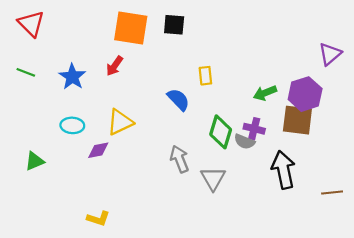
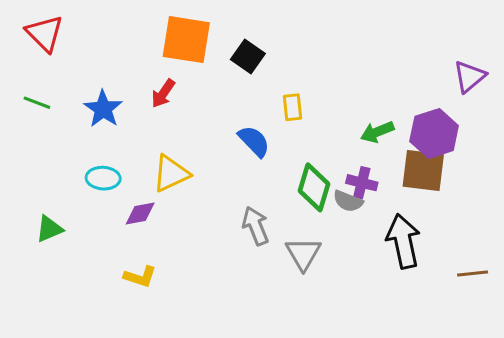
black square: (174, 25) -> (248, 57), moved, turned 30
yellow L-shape: (98, 219) -> (140, 277), moved

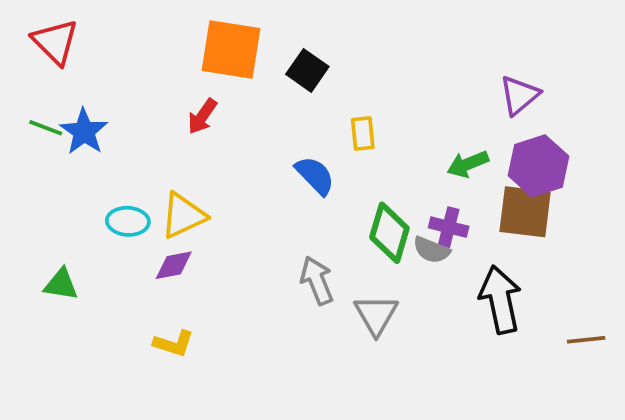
purple triangle: (470, 77) -> (519, 95), moved
blue star: (103, 109) -> (84, 132), moved
yellow triangle: (171, 174) -> (183, 216), moved
green triangle: (49, 229) -> (61, 284), turned 32

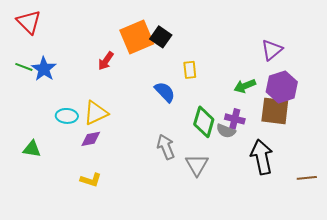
orange square: (231, 49) -> (137, 37), moved, turned -32

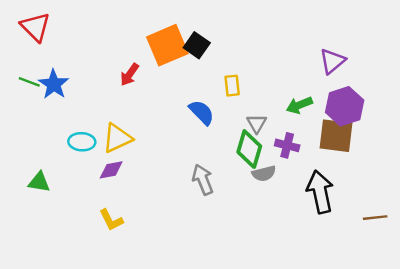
gray semicircle: (226, 131) -> (264, 174), moved, turned -36
gray triangle: (197, 165) -> (257, 123), moved, size x0.7
yellow L-shape: (91, 180) -> (111, 220), turned 45

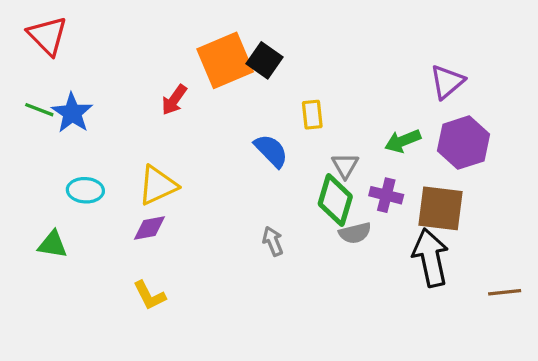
brown square: (336, 136) -> (440, 208), moved
cyan ellipse: (82, 142) -> (85, 190), moved
gray arrow: (203, 180) -> (273, 241), size x0.7

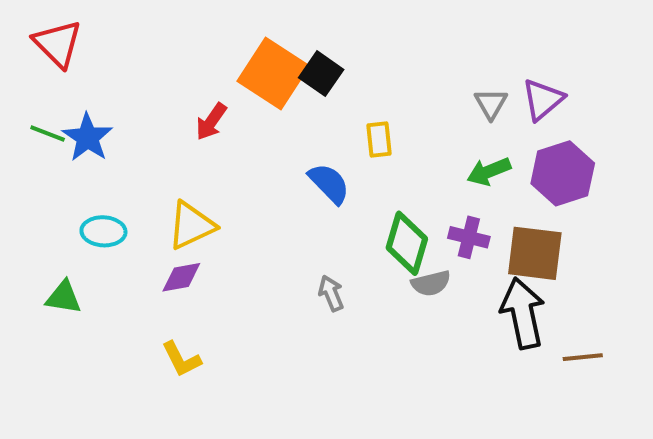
orange square: (225, 60) -> (273, 74), turned -34
gray triangle: (345, 166) -> (491, 104), moved
brown line: (505, 292) -> (583, 357), moved

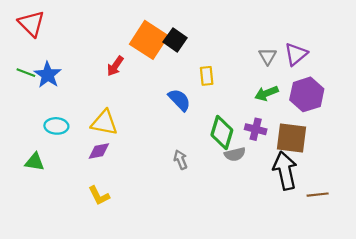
yellow triangle: (191, 225) -> (104, 123), turned 36

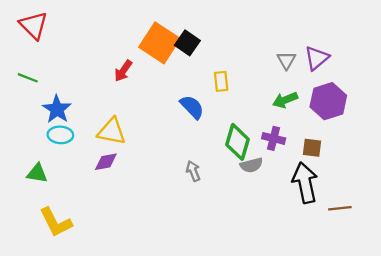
blue star: (48, 75) -> (57, 109), moved
brown square: (292, 138) -> (312, 148), size x0.6
yellow L-shape: (99, 196) -> (56, 222), moved, size x1.4

